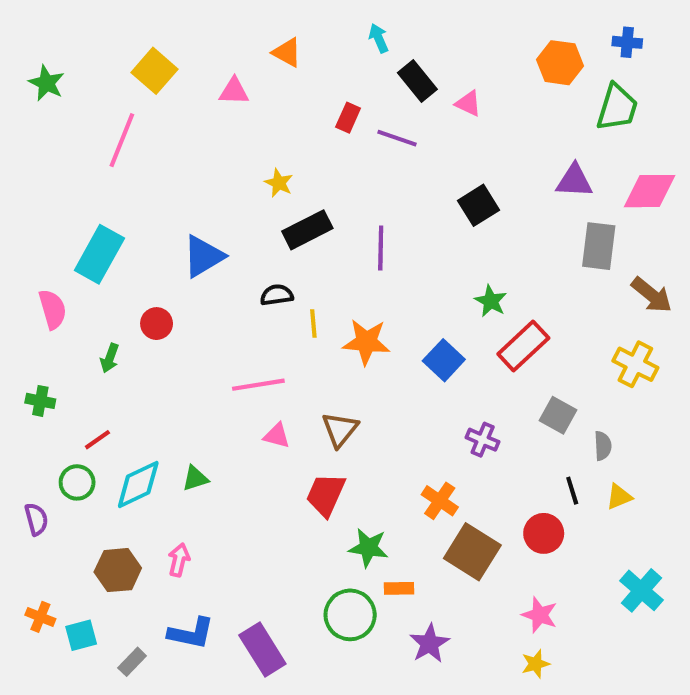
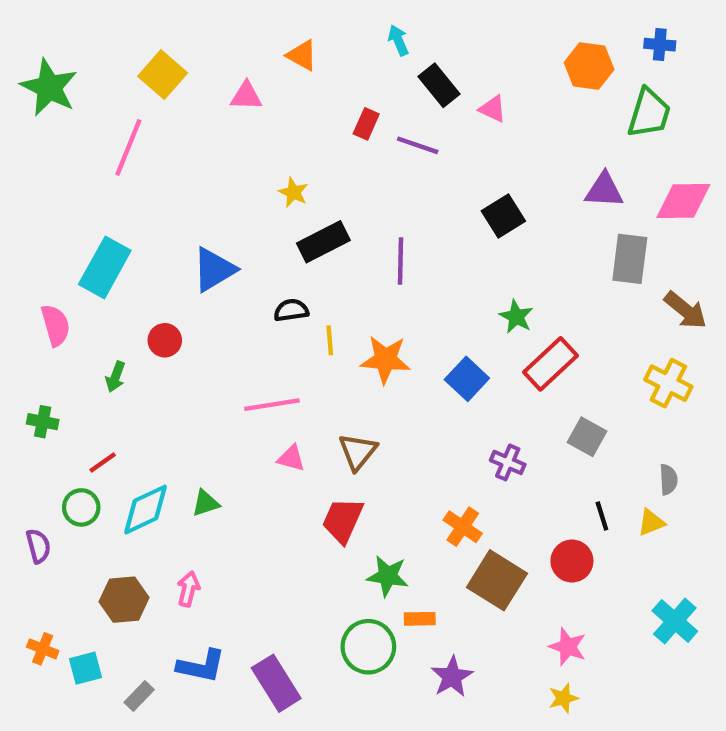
green star: (46, 83) -> (49, 87), size x1.5
gray semicircle: (603, 446) -> (668, 480), moved

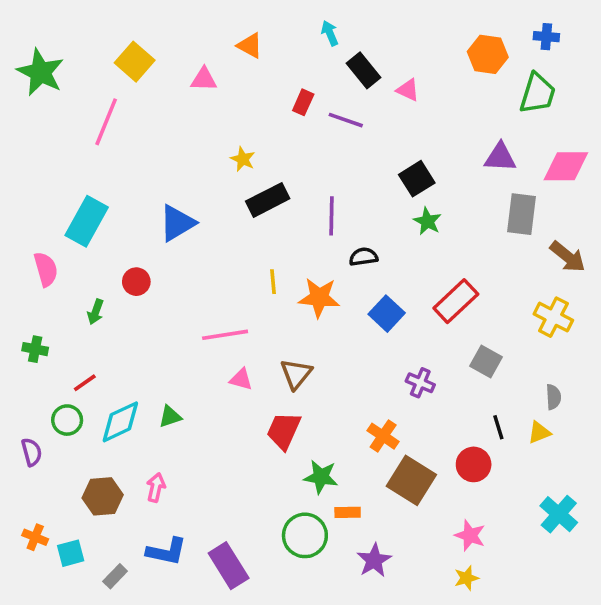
black semicircle: (291, 310) -> (364, 257), moved
green star: (516, 317) -> (427, 221), moved

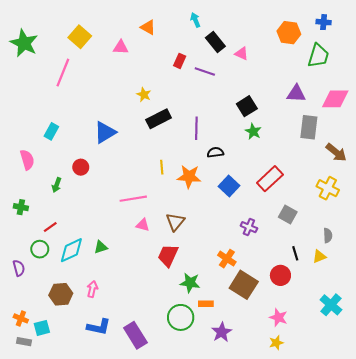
cyan rectangle: (87, 221) -> (51, 131), size x0.6
gray rectangle: (115, 576) -> (24, 342), moved, turned 56

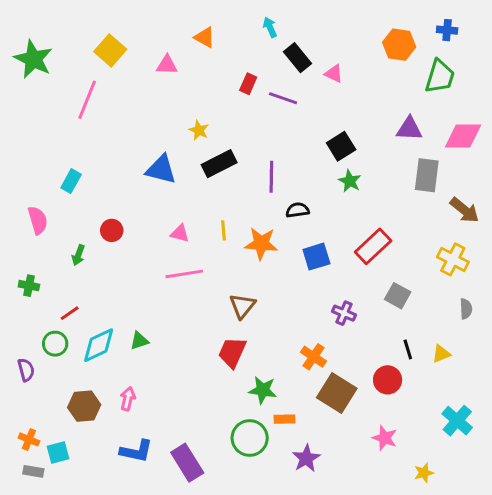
blue triangle: (105, 132) -> (161, 169), moved, turned 45
blue square: (229, 186) -> (316, 257), turned 30
pink triangle: (143, 225) -> (180, 233), moved
gray semicircle: (328, 235) -> (466, 309), moved
yellow star: (276, 343) -> (424, 473), moved

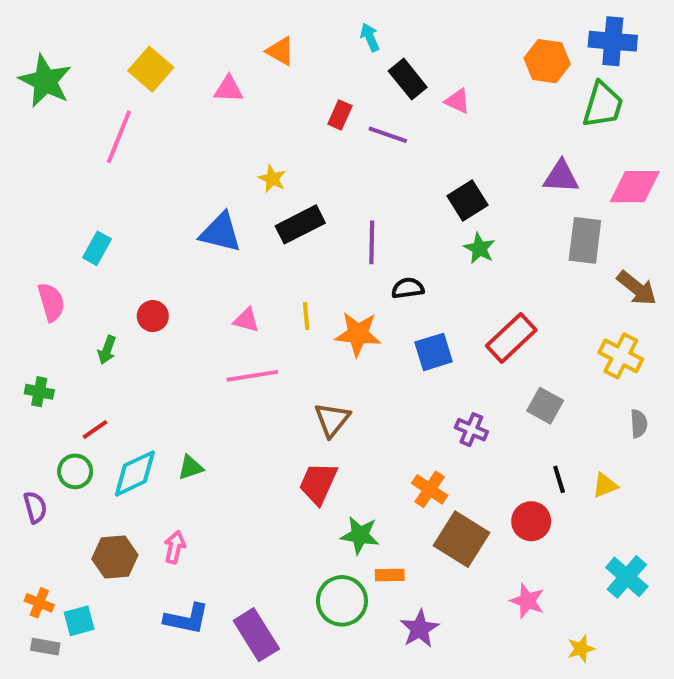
blue cross: (447, 30) -> (613, 41), size x1.6

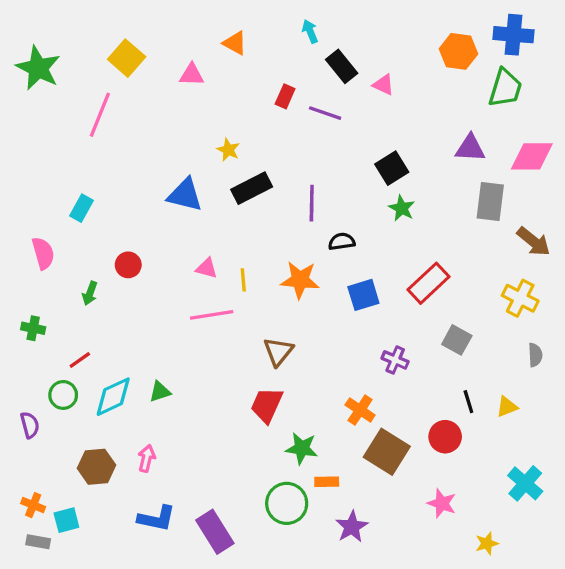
yellow line: (306, 316) -> (243, 280), moved

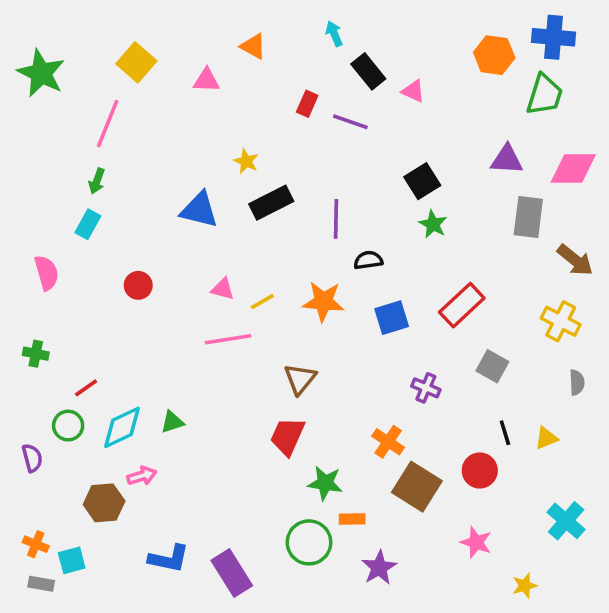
yellow line: (243, 280) -> (262, 302), turned 65
green arrow: (90, 293) -> (97, 181), moved
pink arrow: (147, 458) -> (142, 476), moved, turned 60

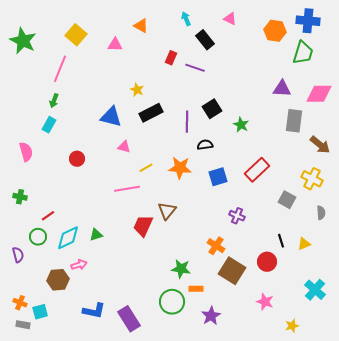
pink triangle: (413, 91) -> (230, 19), moved
black square: (422, 181) -> (212, 109), moved
pink triangle: (223, 289) -> (124, 147), moved
gray square: (492, 366) -> (287, 200), moved
red trapezoid: (287, 436) -> (143, 226), moved

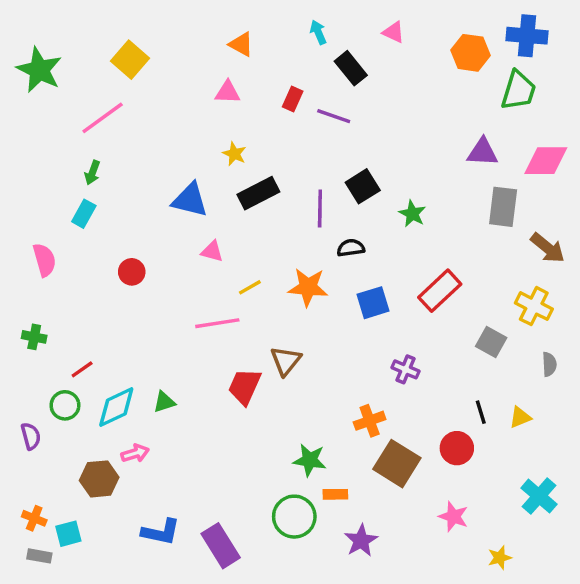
pink triangle: (115, 45) -> (228, 92), moved
pink line: (60, 69) -> (103, 118), turned 32
orange cross: (216, 246) -> (370, 421), turned 36

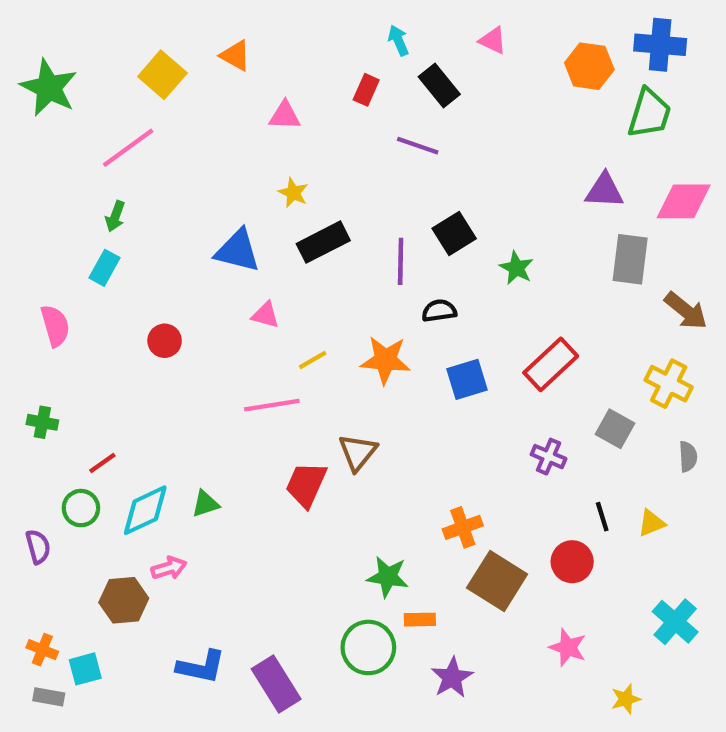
orange triangle: (241, 44) -> (235, 55), moved
red rectangle: (293, 99) -> (366, 90), moved
purple cross: (406, 369) -> (549, 457), moved

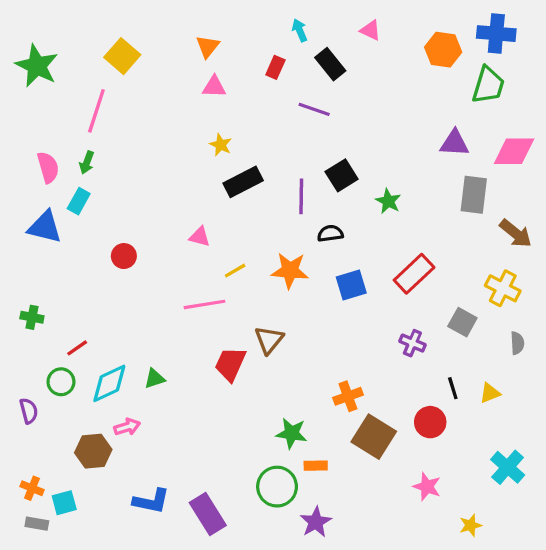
orange triangle: (235, 55) -> (208, 46), moved, turned 40
pink line: (128, 148) -> (96, 111), turned -36
blue triangle: (238, 251) -> (45, 227), moved
pink semicircle: (55, 326) -> (48, 167), moved
purple star: (452, 678) -> (316, 522), moved

